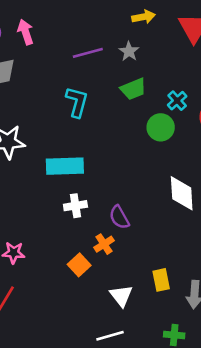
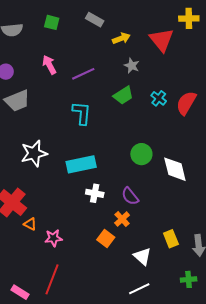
pink arrow: (26, 32) -> (49, 65), moved
gray star: (129, 51) -> (132, 66), moved
green circle: (161, 127) -> (141, 154), moved
white cross: (75, 206) -> (95, 193), turned 30

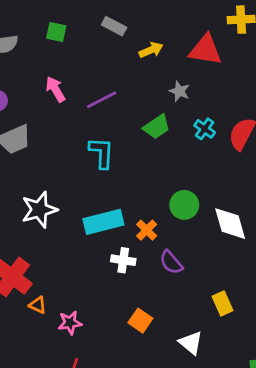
red triangle: (162, 40) -> (205, 50), turned -40
gray star: (132, 66) -> (179, 91), moved
orange cross: (122, 219) -> (147, 230), moved
yellow rectangle: (171, 239) -> (223, 303), moved

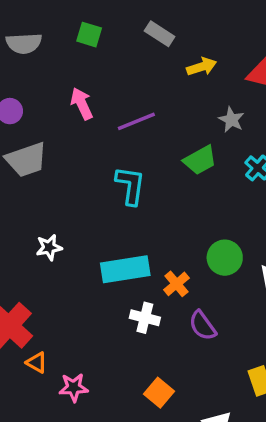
white star: (39, 210) -> (49, 247), size x0.6

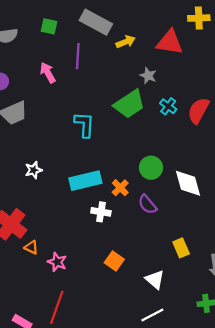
gray rectangle: (160, 34) -> (96, 22), size x1.6
purple line: (136, 121) -> (78, 56), moved, turned -60
green trapezoid: (200, 160) -> (129, 104), size x1.4
purple semicircle: (203, 326) -> (147, 204), moved
pink star: (74, 387) -> (57, 262), turned 30

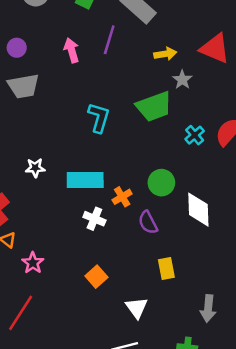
yellow arrow: (126, 42) -> (165, 54), moved
cyan cross: (168, 106) -> (195, 135), moved
white star: (33, 170) -> (35, 168), moved
yellow rectangle: (181, 248) -> (166, 269), moved

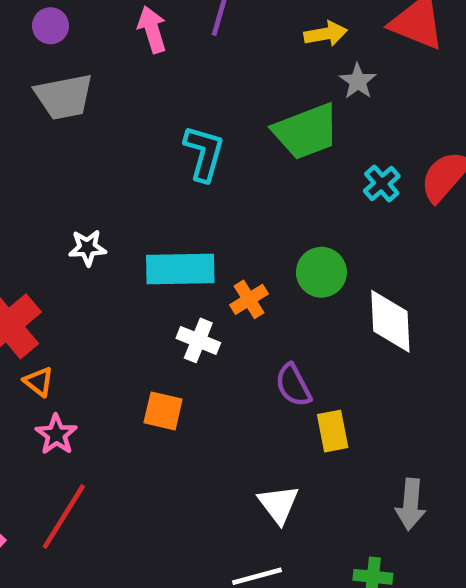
purple semicircle: (148, 222) -> (293, 385), moved
pink star: (33, 263) -> (56, 435), moved
orange square: (96, 277) -> (163, 411), moved, turned -35

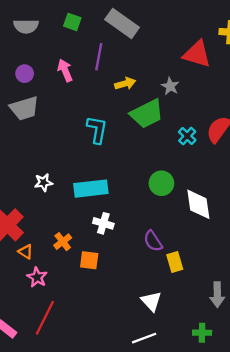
purple circle: (50, 26) -> (25, 74), moved
yellow arrow: (326, 34) -> (125, 84), moved
orange cross: (249, 299) -> (63, 242), moved

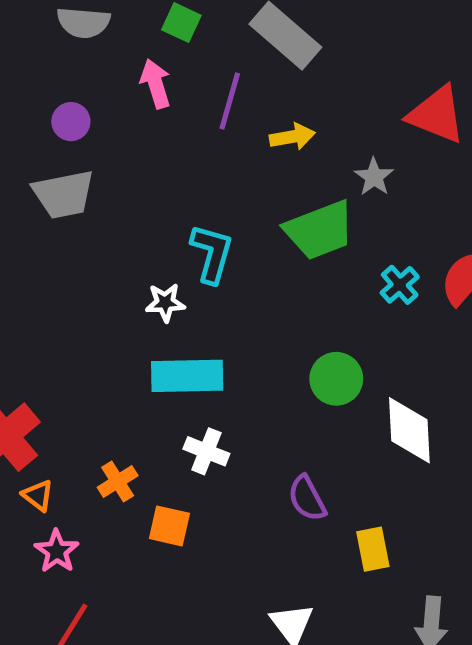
pink arrow: (65, 70) -> (156, 84), moved
yellow arrow: (125, 84) -> (292, 137), moved
white star: (43, 182) -> (165, 303), moved
yellow rectangle: (175, 262) -> (373, 549), moved

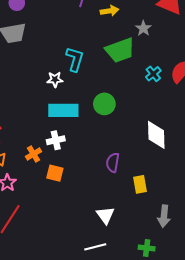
green circle: (336, 379) -> (104, 104), moved
white cross: (206, 451) -> (56, 140), moved, turned -36
purple semicircle: (307, 498) -> (113, 163), turned 36

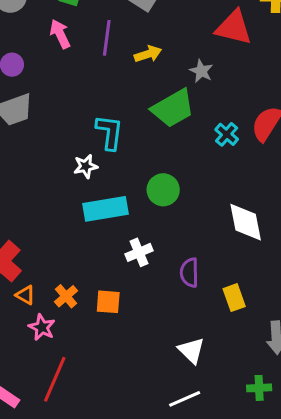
white cross: (56, 140) -> (139, 252), moved
orange cross: (33, 154) -> (66, 296), moved

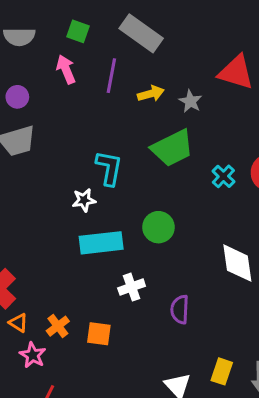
gray star: (201, 71) -> (190, 101), moved
yellow rectangle: (234, 298) -> (222, 371), moved, turned 35

